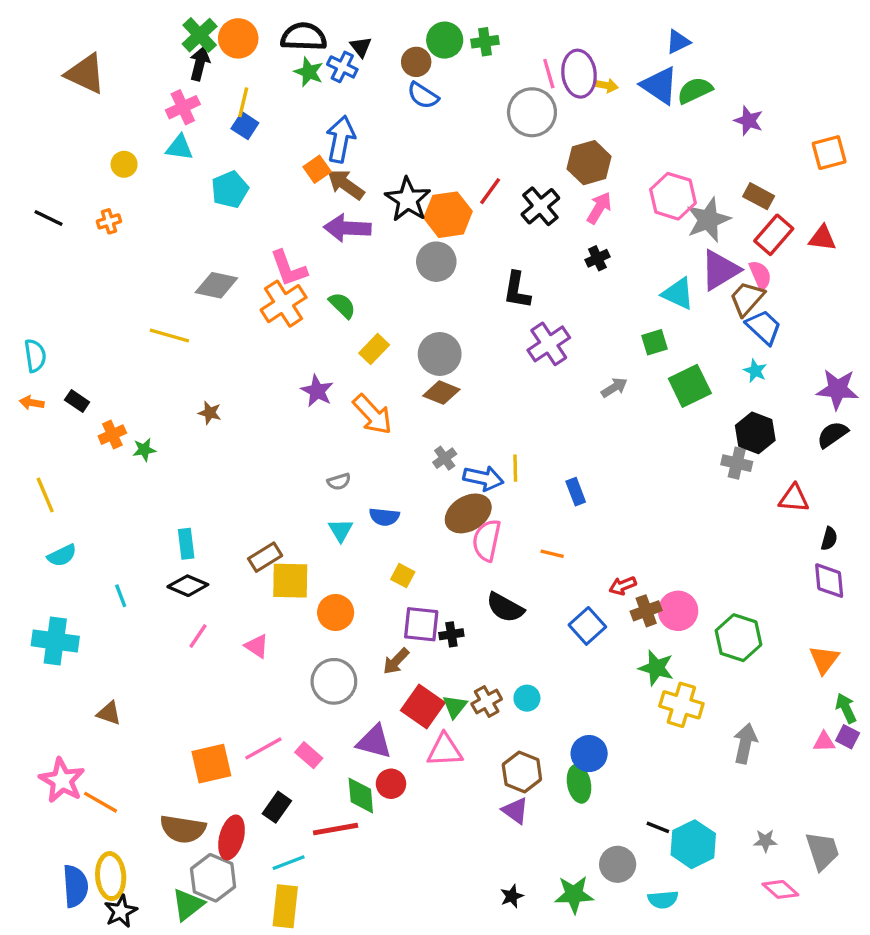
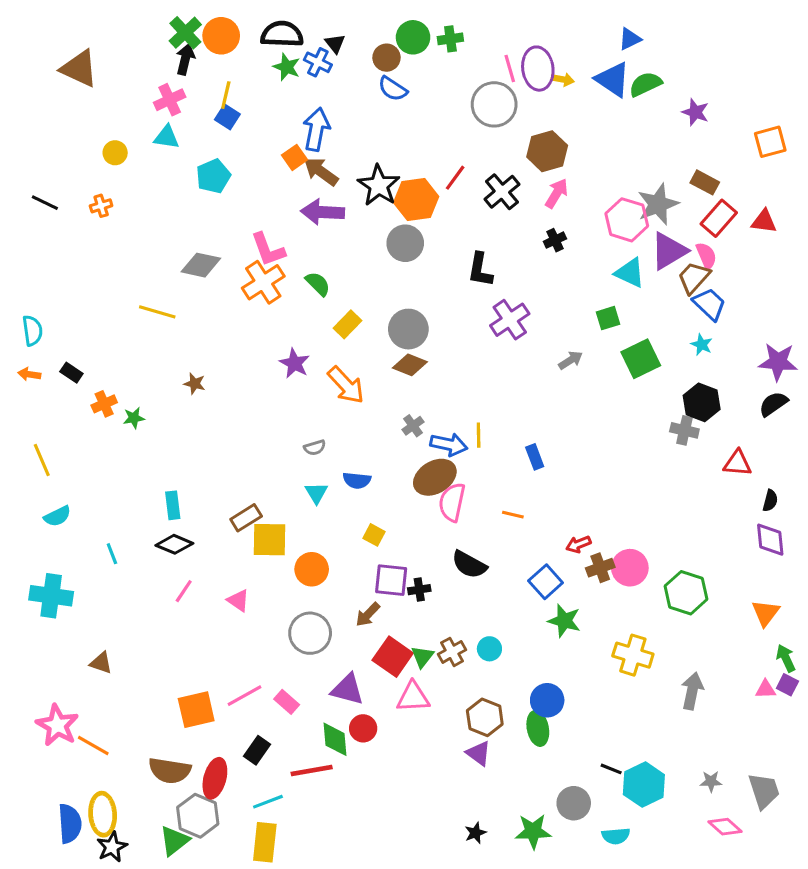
pink hexagon: (673, 196) -> (627, 220), moved
green star: (656, 668) -> (564, 621), moved

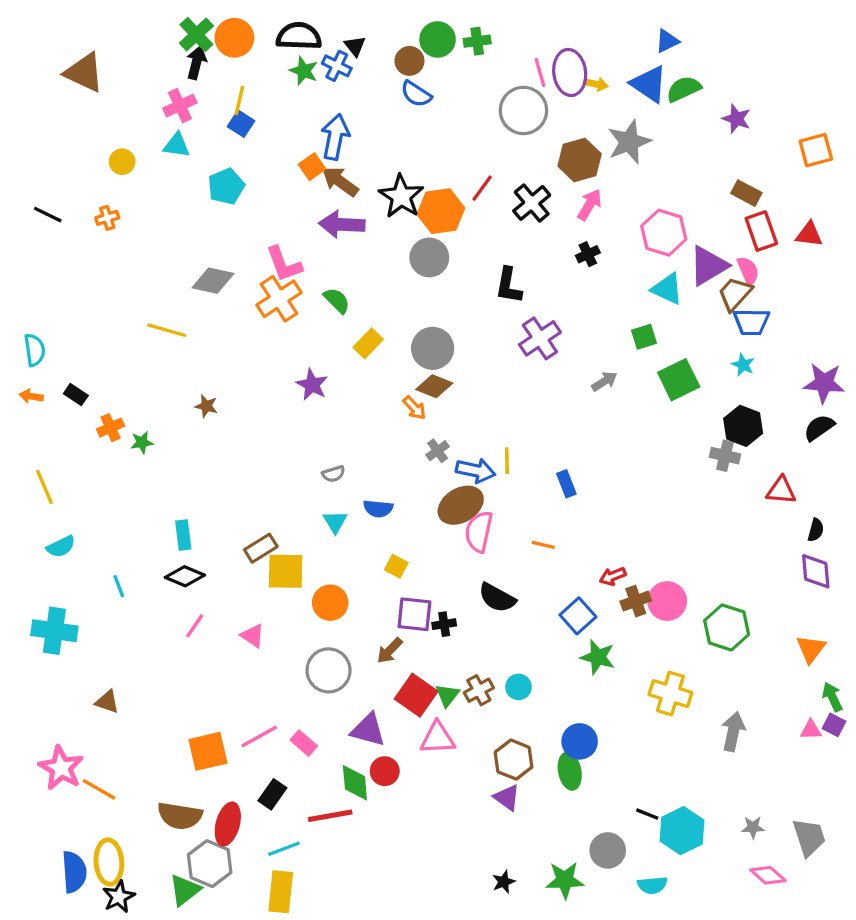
gray star: (658, 204) -> (629, 142), moved
red rectangle: (719, 218) -> (761, 231), turned -60
blue trapezoid: (709, 304) -> (751, 322), turned 138
orange arrow: (346, 385) -> (414, 408), moved, size x0.6

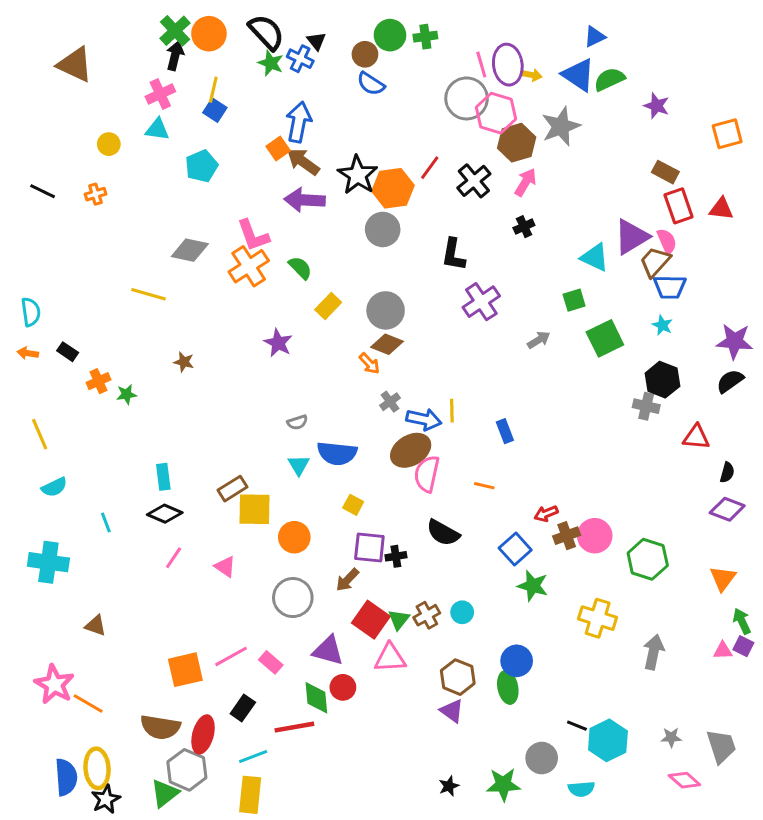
black semicircle: (299, 36) -> (266, 32), turned 45
pink hexagon: (664, 233) -> (496, 113), moved
blue semicircle: (378, 509) -> (337, 453), size x1.5
purple diamond: (816, 571) -> (727, 509), turned -64

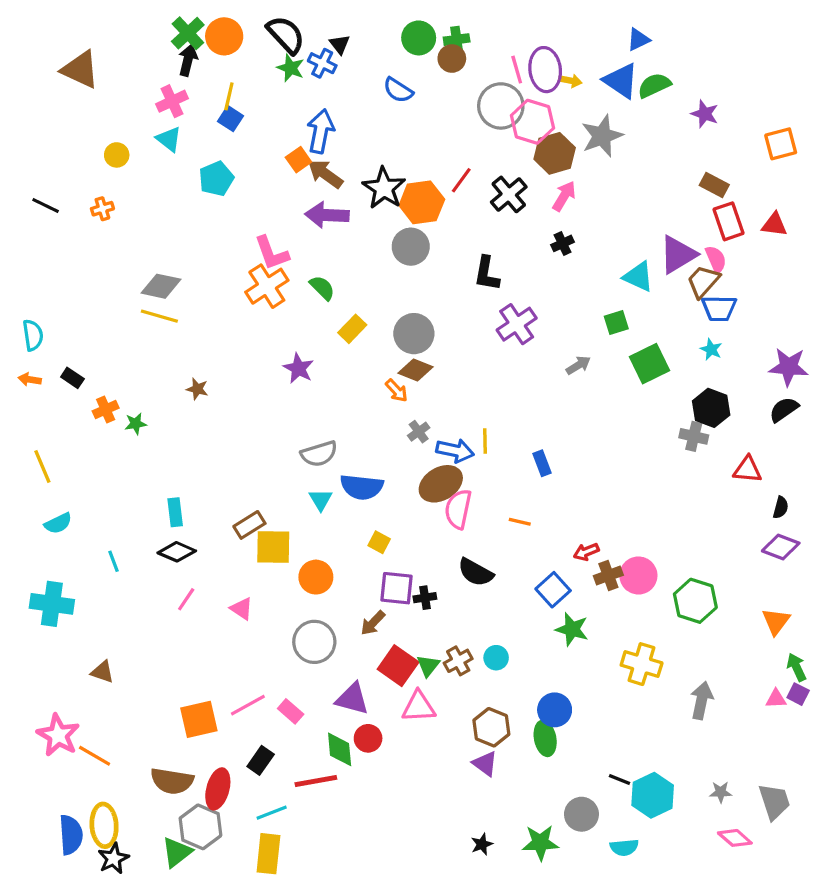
brown circle: (365, 54) -> (452, 58), moved
cyan triangle: (157, 129) -> (169, 139), turned 30
gray diamond: (190, 250) -> (161, 286), moved
gray semicircle: (297, 422) -> (319, 454), size x1.6

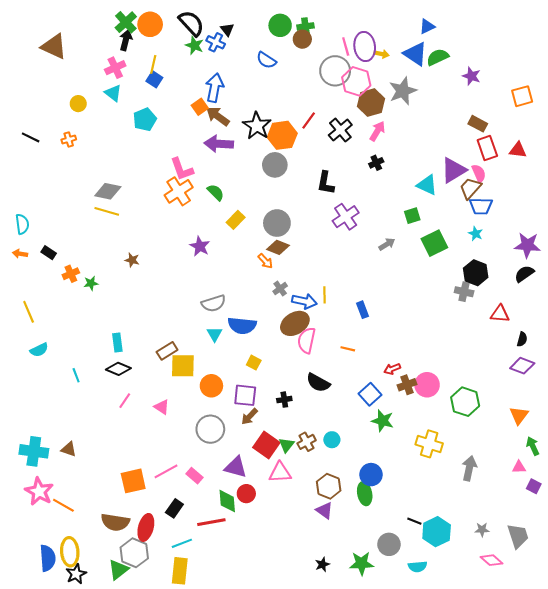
purple square: (397, 588) -> (245, 395), moved
cyan cross: (52, 604) -> (34, 451), moved
purple square: (798, 694) -> (534, 486), moved

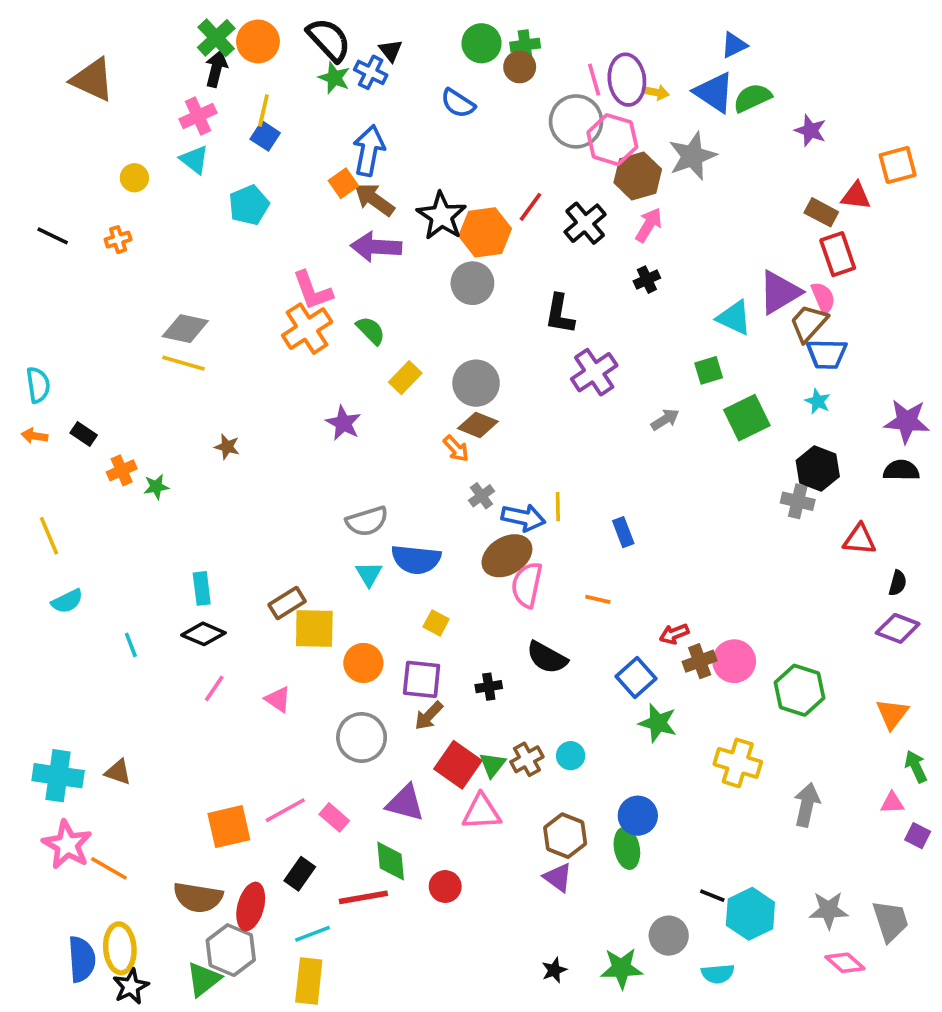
red triangle: (518, 150) -> (856, 196), moved
black semicircle: (524, 274) -> (901, 470), turned 36
red circle: (246, 494) -> (445, 887), moved
gray star: (482, 530) -> (829, 910), size x1.5

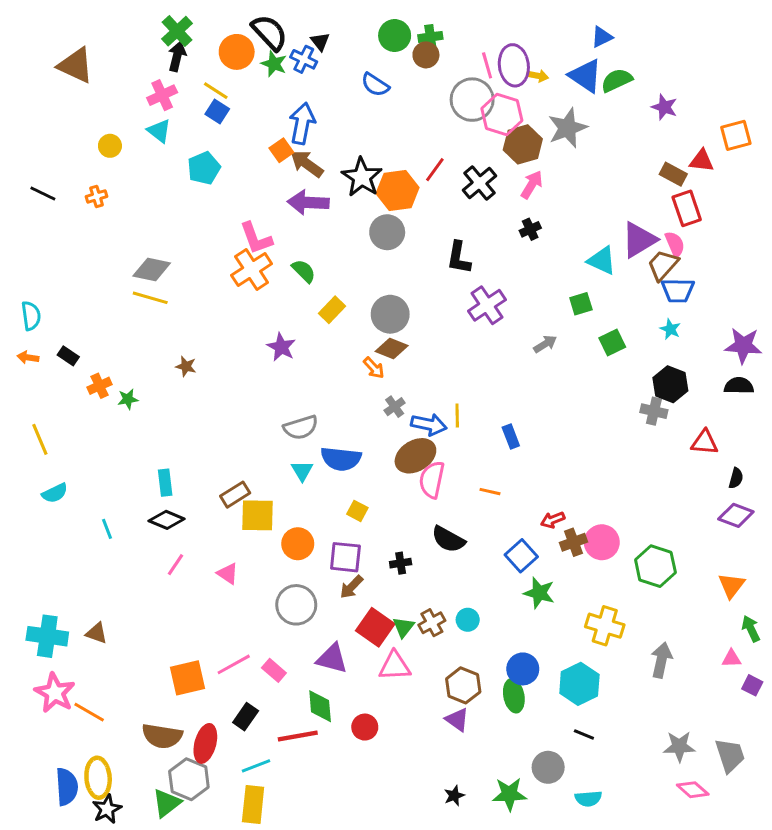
orange circle: (258, 41) -> (237, 52), moved
yellow line: (263, 111) -> (216, 91), turned -70
green square: (747, 418) -> (612, 343), size x0.7
cyan hexagon: (750, 914) -> (579, 684), moved

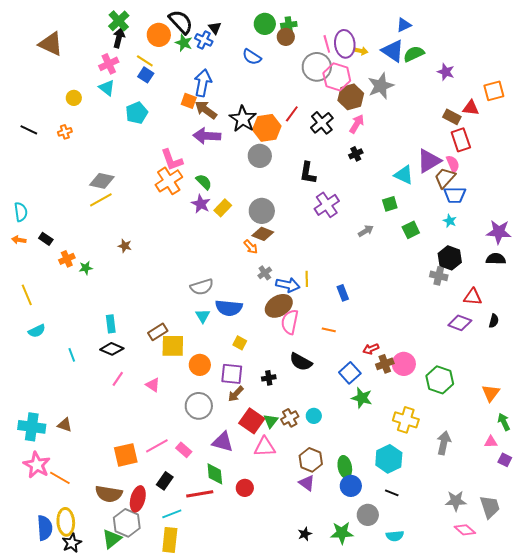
orange square: (281, 150) -> (189, 101), turned -35
yellow line: (150, 298) -> (101, 200), turned -45
purple star: (281, 347) -> (201, 204), moved
purple diamond: (736, 515) -> (460, 323), moved
blue circle: (523, 669) -> (351, 486), moved

